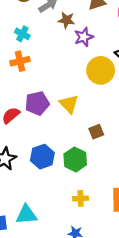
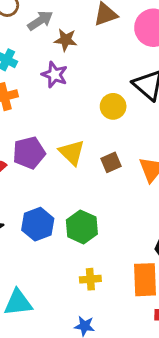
purple star: (84, 37) -> (55, 75), moved, turned -30
yellow circle: (101, 70) -> (113, 106), size x0.7
brown square: (96, 132) -> (111, 162), moved

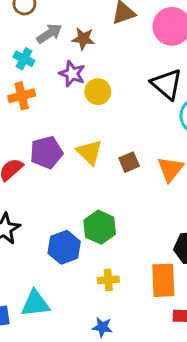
gray arrow: (40, 21) -> (49, 34), moved
yellow circle: (113, 106) -> (98, 92), moved
blue hexagon: (38, 224) -> (64, 247), moved

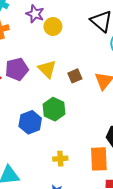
green hexagon: (100, 227) -> (54, 109), moved
blue hexagon: (64, 247) -> (30, 122), moved

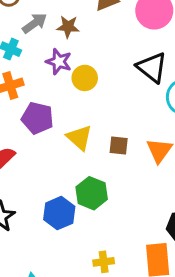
purple pentagon: (17, 69) -> (37, 118), moved, turned 30
brown square: (75, 76) -> (119, 146), turned 32

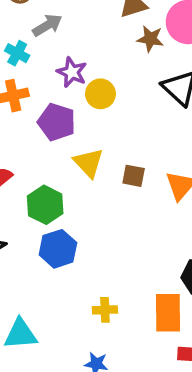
brown star: (68, 27) -> (150, 39), moved
purple pentagon: (37, 118) -> (57, 122), moved
green hexagon: (92, 193) -> (45, 205), moved

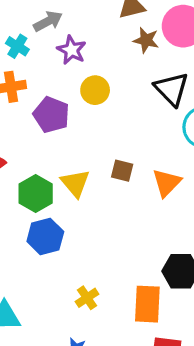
purple star: (72, 72) -> (72, 50), moved
yellow triangle: (89, 163) -> (75, 183), moved
yellow cross: (105, 310) -> (87, 298), turned -35

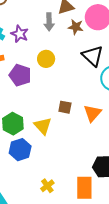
gray arrow: (48, 21) -> (49, 22), moved, turned 120
purple star: (72, 50) -> (20, 34), moved
yellow triangle: (75, 183) -> (43, 126), moved

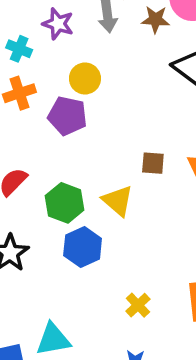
purple star: (20, 34) -> (58, 24), moved
yellow circle: (46, 59) -> (85, 78), moved

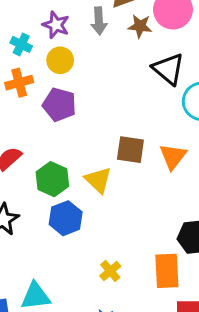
yellow circle: (85, 78) -> (60, 60), moved
brown square: (153, 163) -> (130, 150), size x1.4

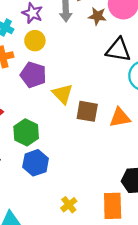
black triangle: (168, 69) -> (118, 50), turned -32
orange triangle: (173, 156) -> (120, 118), turned 40
yellow triangle: (98, 180) -> (63, 94), moved

